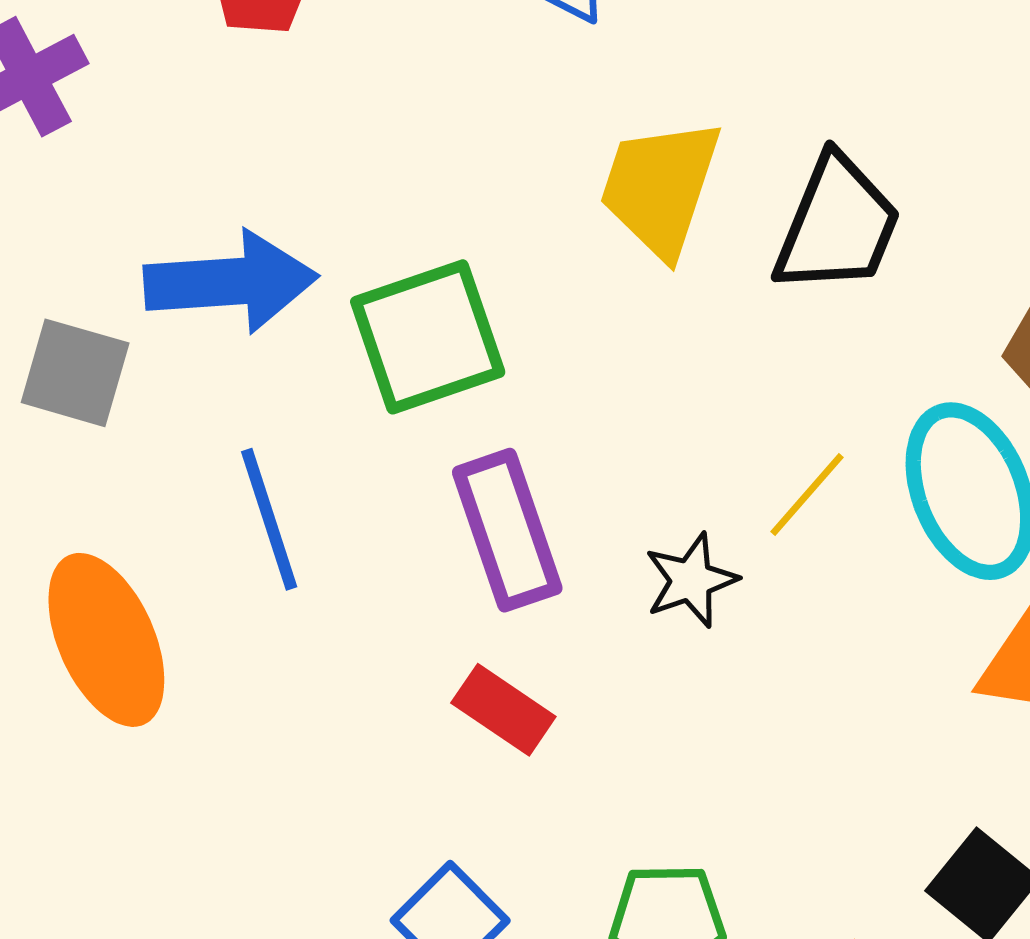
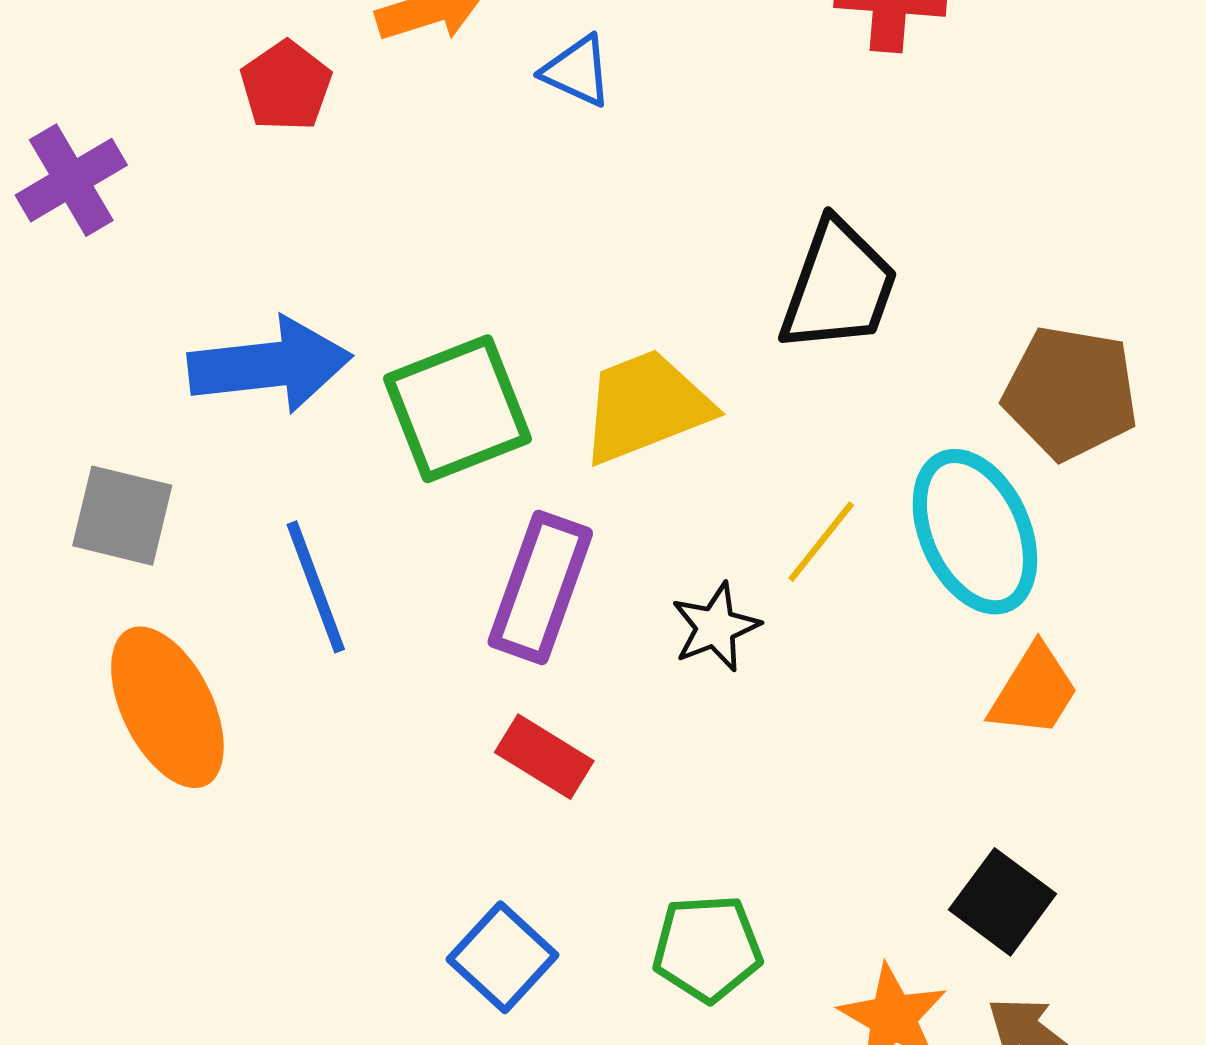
yellow trapezoid: (660, 188) -> (646, 406), moved, turned 53
gray square: (75, 373) -> (122, 516), moved
purple rectangle: (507, 530) -> (540, 587), turned 41

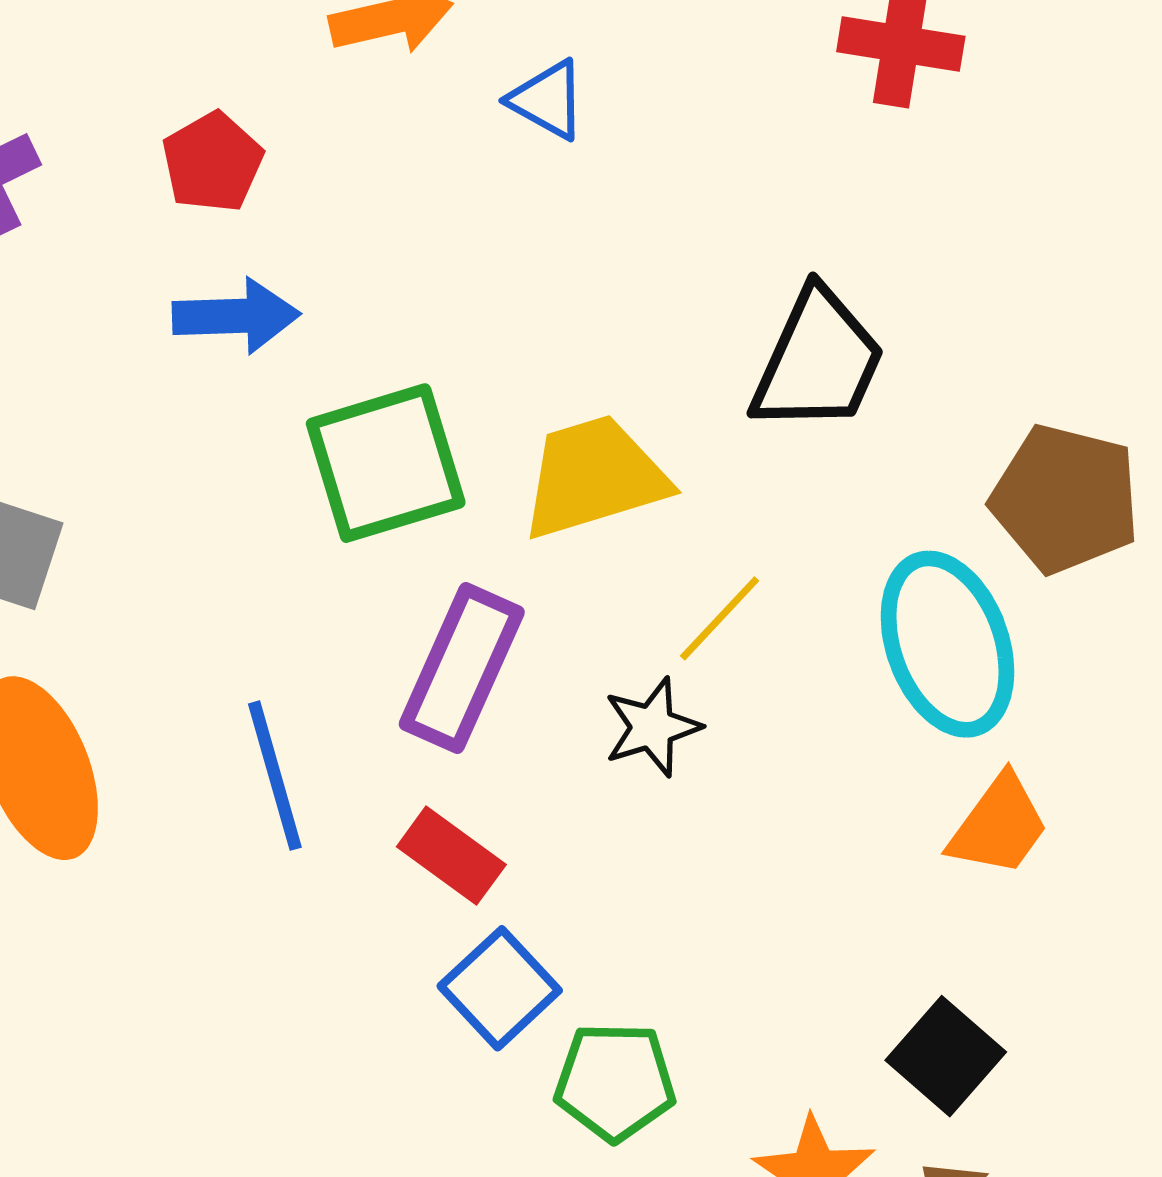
red pentagon: (286, 86) -> (213, 162), moved
blue arrow: (270, 365) -> (236, 316), moved, size x0.7
yellow line: (821, 542) -> (720, 618), moved
blue line: (316, 587) -> (275, 776), moved
blue square: (503, 957) -> (500, 988), moved

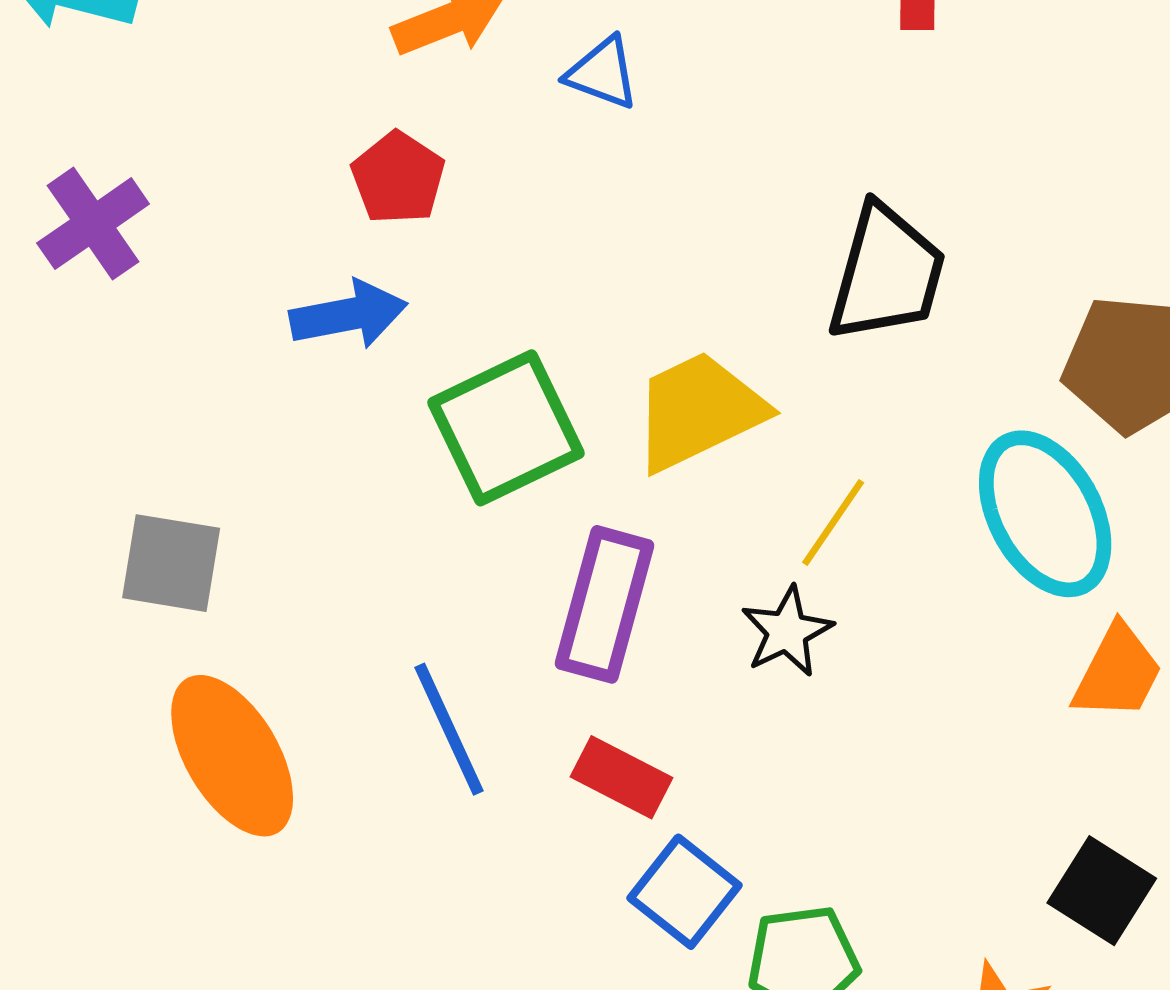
red pentagon: (213, 162) -> (398, 178), moved

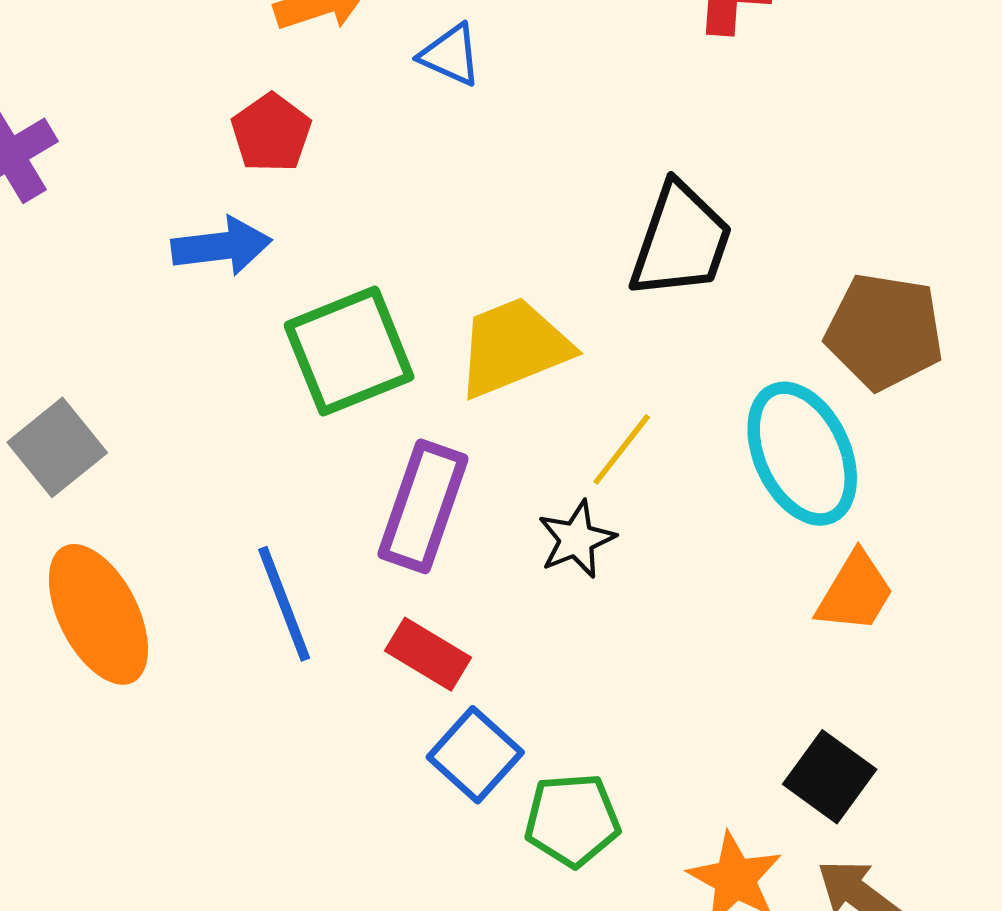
gray square: (171, 563) -> (57, 447), turned 38

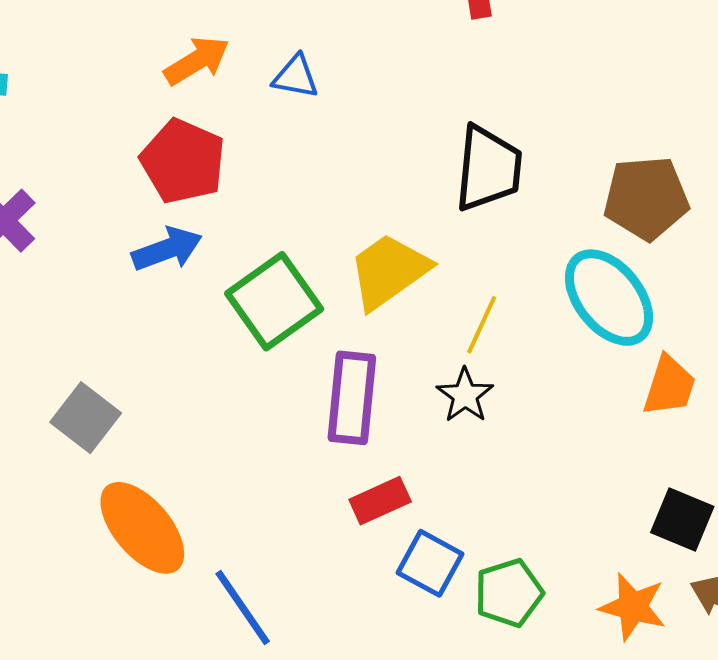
red pentagon: (271, 133) -> (183, 161), size x1.5
blue line: (284, 604) -> (243, 608), moved
red rectangle: (428, 654) -> (380, 501), turned -42

